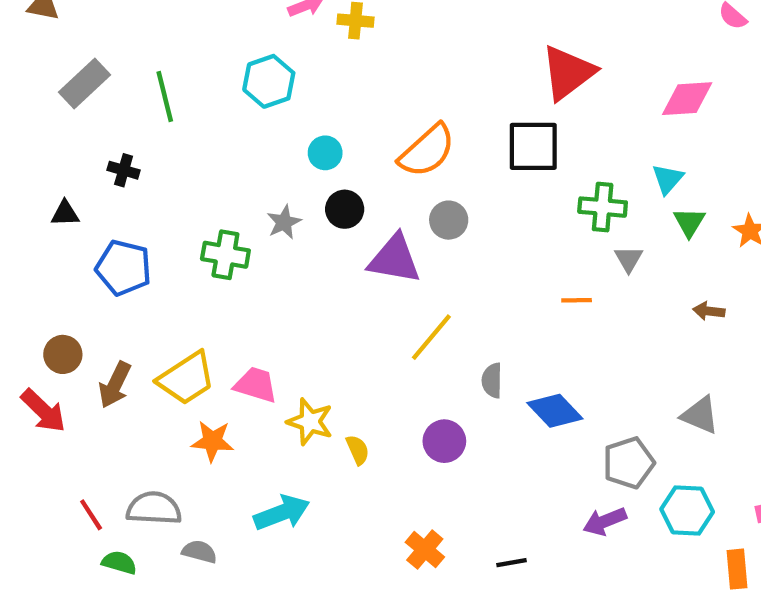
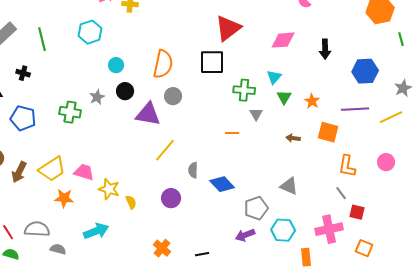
orange semicircle: (427, 151) -> (163, 64), turned -36
green semicircle: (119, 563) -> (11, 254), moved

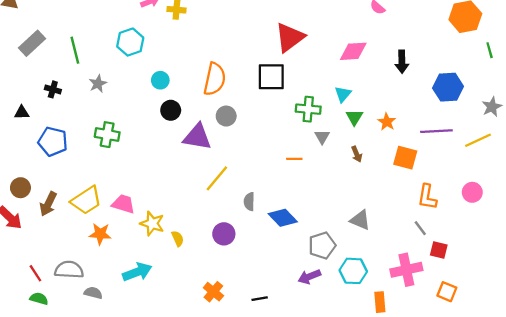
gray star: (97, 97) -> (98, 84), moved
brown arrow: (293, 138) -> (357, 154), moved, turned -120

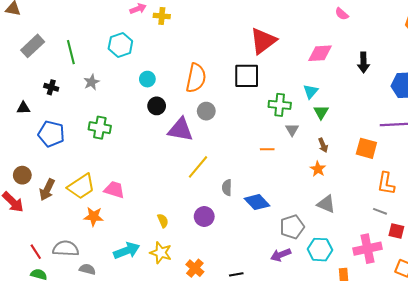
orange star: (387, 122) -> (318, 169), moved
yellow star: (152, 224) -> (161, 253), moved
gray line: (420, 228) -> (380, 211), turned -32

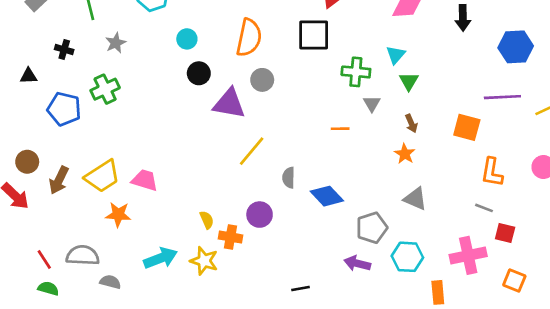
green cross: (100, 128) -> (105, 89), moved, turned -35
purple arrow: (281, 255) -> (357, 263), turned 36
orange cross: (195, 268) -> (230, 237), moved, turned -30

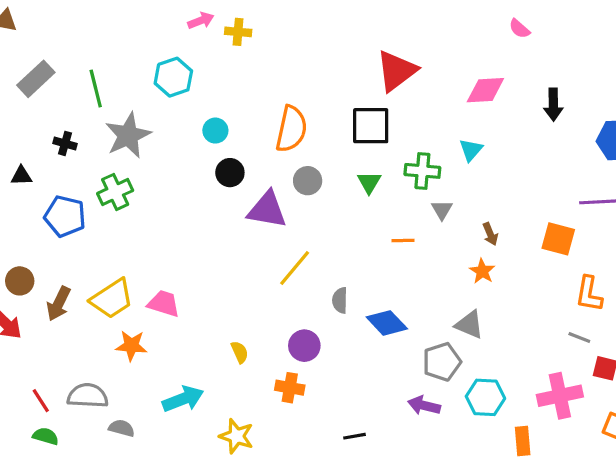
gray star: (116, 43) -> (128, 135), size x1.8
green triangle: (409, 81) -> (369, 182), moved
gray triangle: (415, 199) -> (469, 325), moved
orange cross: (230, 237) -> (290, 388), moved
yellow star: (204, 261) -> (236, 436), moved

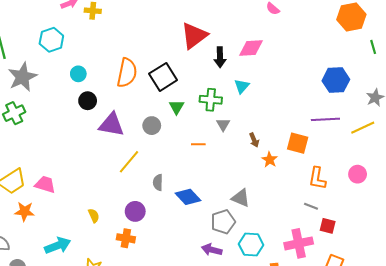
black arrow: (553, 105) -> (220, 57), moved
black square: (371, 126) -> (163, 77), moved, turned -32
gray circle: (308, 181) -> (152, 126), moved
orange star: (482, 271) -> (270, 160), moved

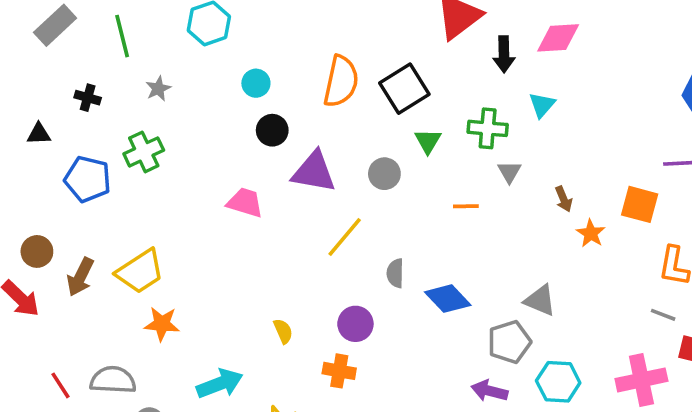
gray star: (22, 77) -> (158, 89), size x0.5
pink trapezoid: (45, 185) -> (245, 203), moved

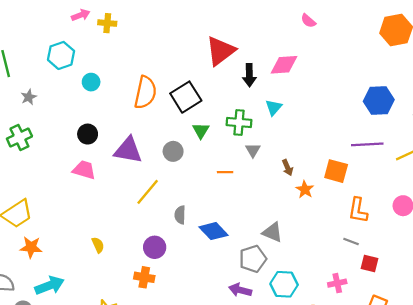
cyan circle: (256, 83) -> (91, 82), moved
black circle: (272, 130) -> (88, 134), moved
yellow semicircle: (283, 331) -> (98, 245), moved
pink cross: (641, 380) -> (337, 283), size x0.6
cyan arrow: (220, 384) -> (49, 285), moved

